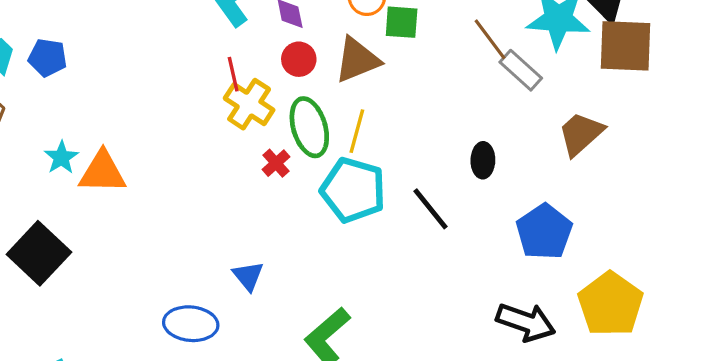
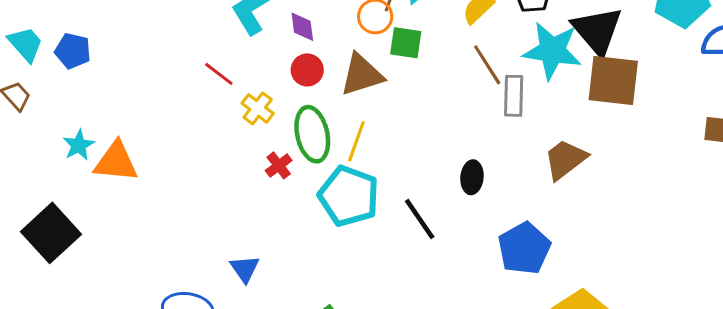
gray rectangle: (521, 70) -> (514, 96), turned 45
red line: (233, 74) -> (219, 74), moved, turned -44
yellow cross: (249, 104) -> (258, 108), size x0.7

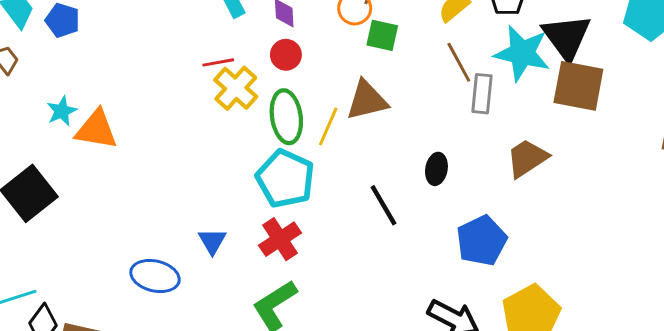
red line: (219, 74) -> (218, 62), moved, turned -52
brown triangle: (362, 75) -> (367, 100), moved
yellow cross: (258, 108) -> (236, 88), size x1.4
red cross: (279, 165) -> (280, 239), moved, size x1.6
cyan pentagon: (349, 196) -> (285, 179), moved

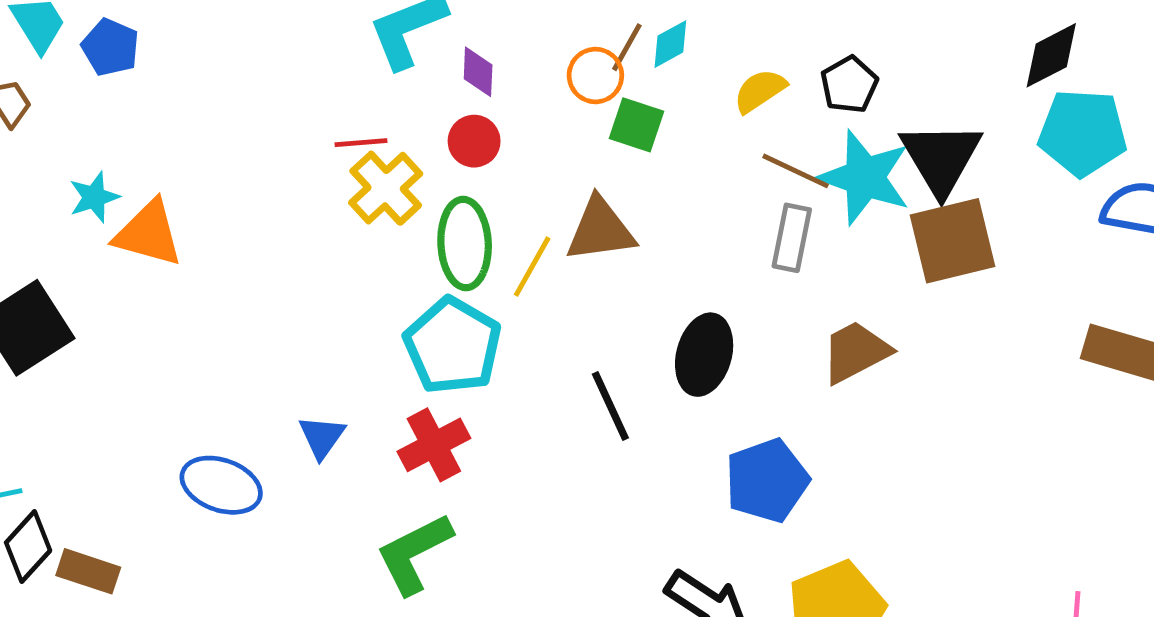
brown line: (459, 62) -> (796, 171), moved, turned -42
brown square: (578, 86) -> (952, 241), turned -30
black ellipse: (436, 169) -> (704, 355), size x1.5

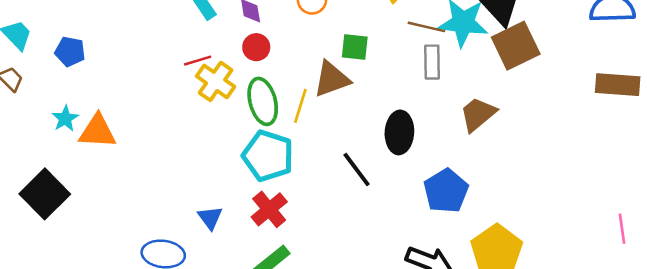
blue pentagon: (110, 47) -> (70, 51), moved
green square: (636, 125) -> (355, 47), moved

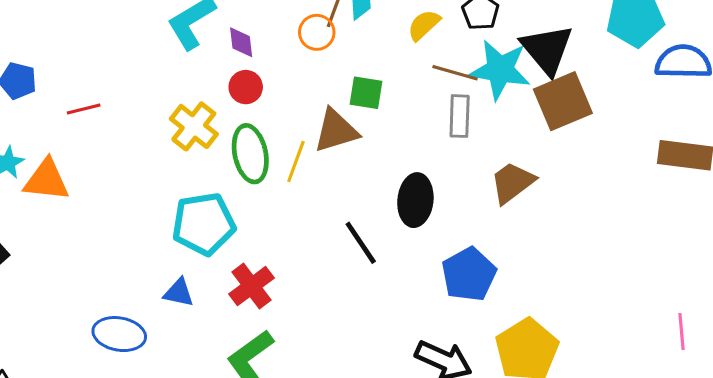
red line: (198, 61) -> (84, 109), moved
cyan pentagon: (268, 156) -> (204, 224), moved, turned -30
blue triangle: (210, 218) -> (179, 293), turned -44

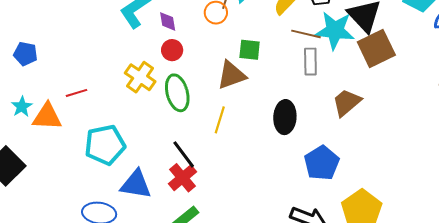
red line: (84, 109) -> (77, 93), moved
yellow line: (296, 162) -> (220, 120), moved
cyan pentagon: (204, 224) -> (105, 145), moved
black line: (361, 243) -> (184, 154), moved
blue triangle: (179, 293) -> (136, 184), size x1.6

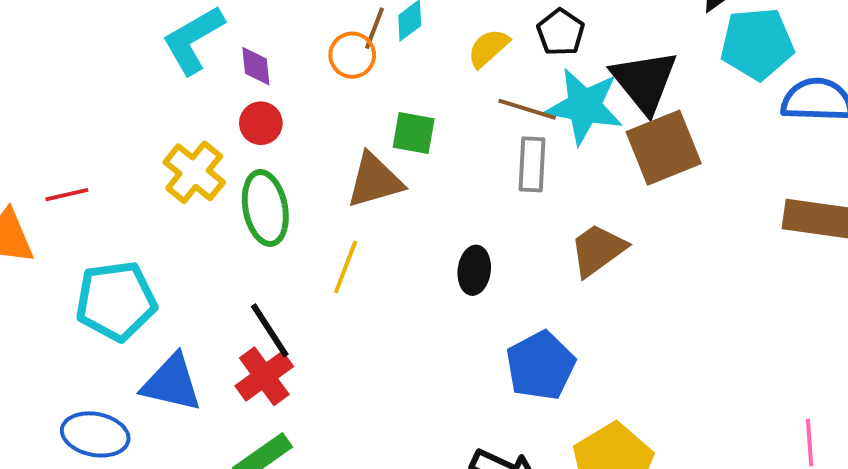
black ellipse: (285, 117) -> (474, 270), size x0.7

